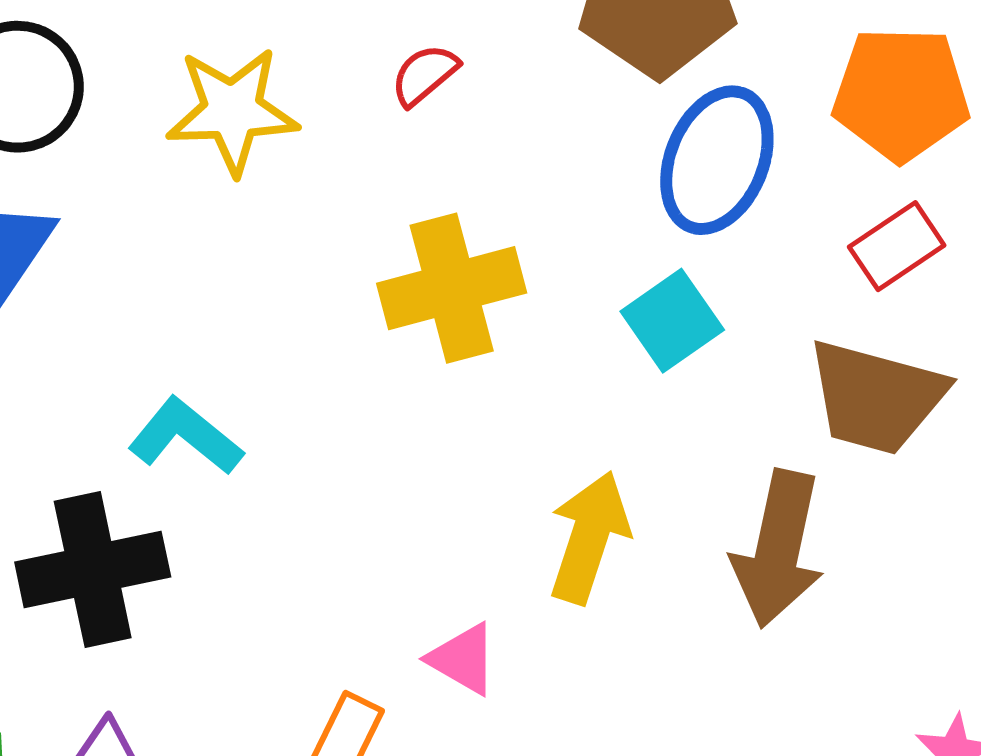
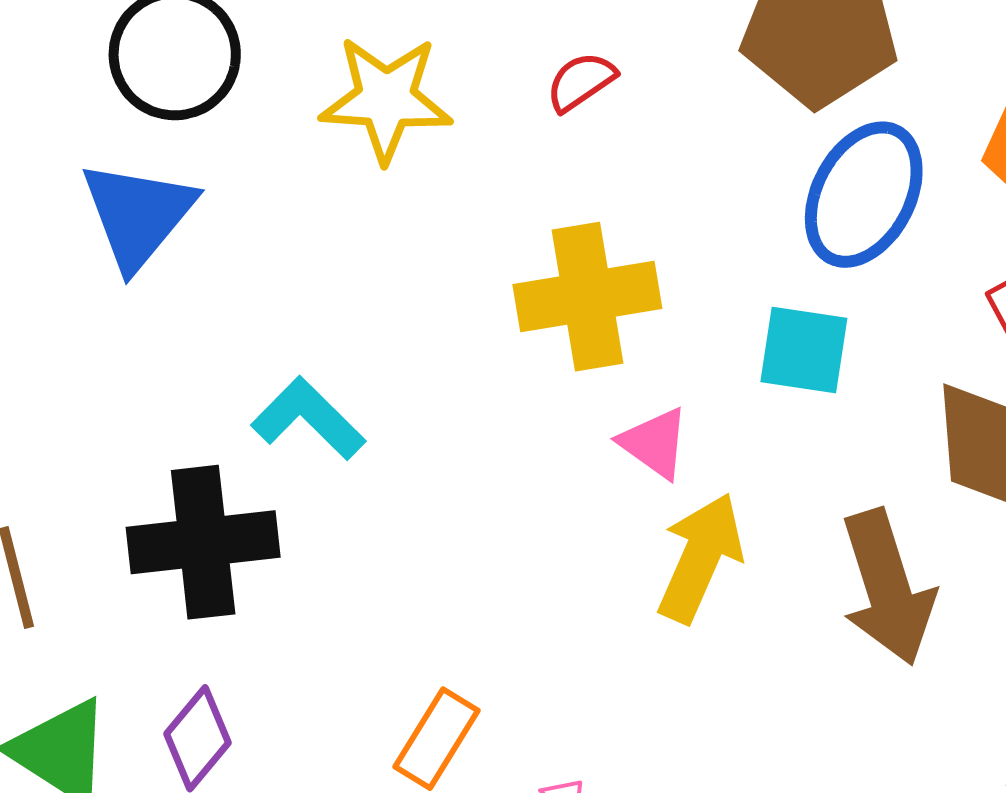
cyan square: (672, 321) -> (804, 350), turned 38
brown arrow: (778, 549) -> (887, 587), turned -35
pink triangle: (463, 659) -> (654, 443), moved

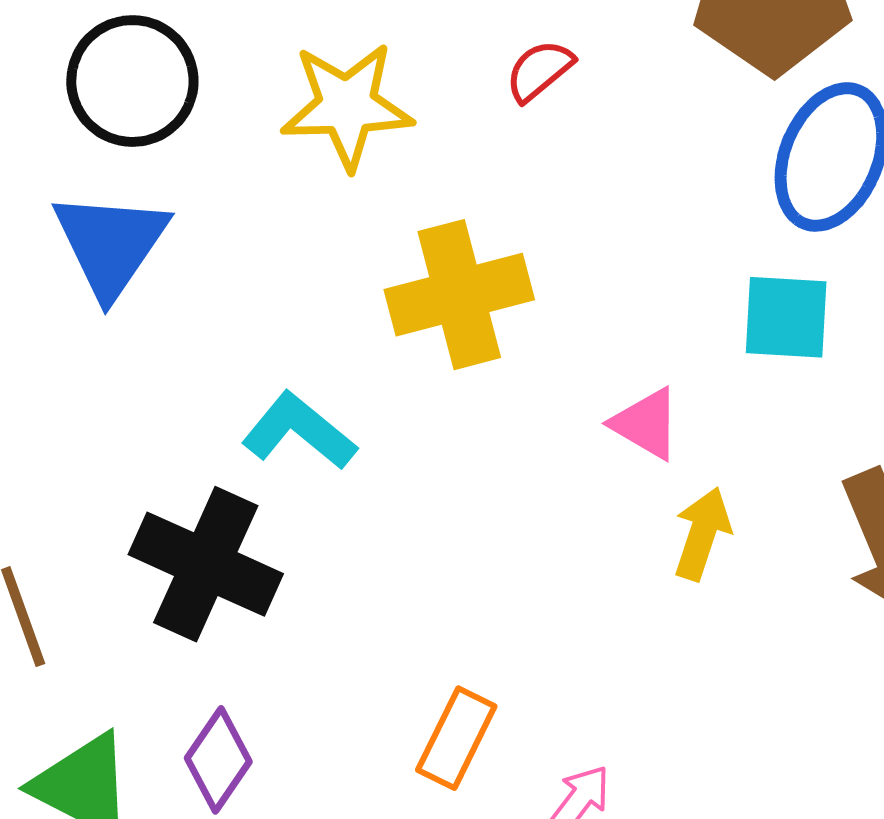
yellow cross: (587, 297) -> (459, 295), moved
black cross: (203, 542) -> (206, 564), turned 36
yellow arrow: (700, 558) -> (702, 534), size x0.7

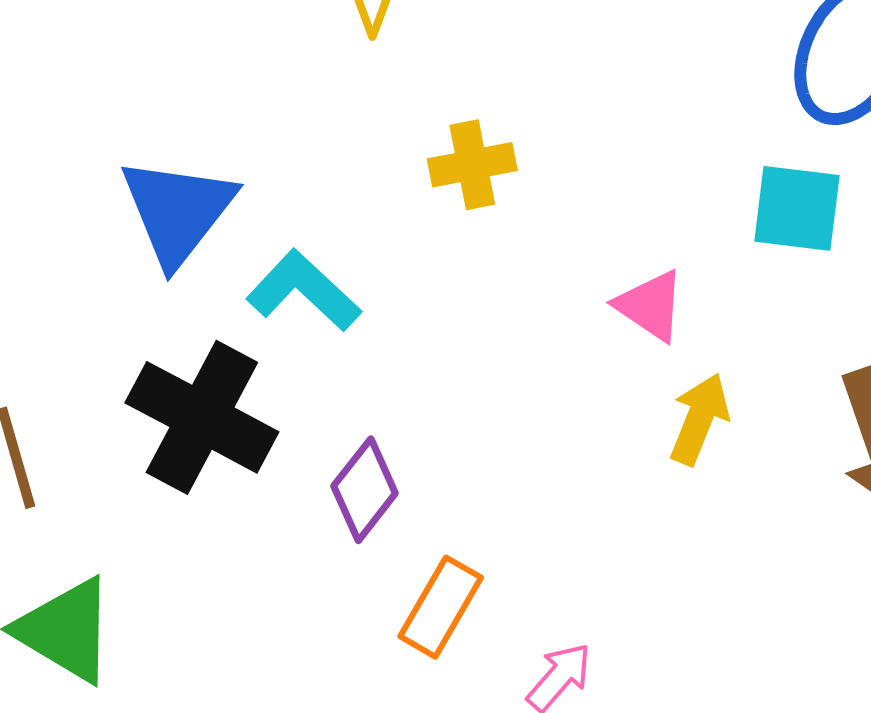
blue triangle: (110, 244) -> (178, 211), moved
yellow cross: (459, 295) -> (472, 165), size x0.6
purple diamond: (218, 760) -> (365, 490), moved

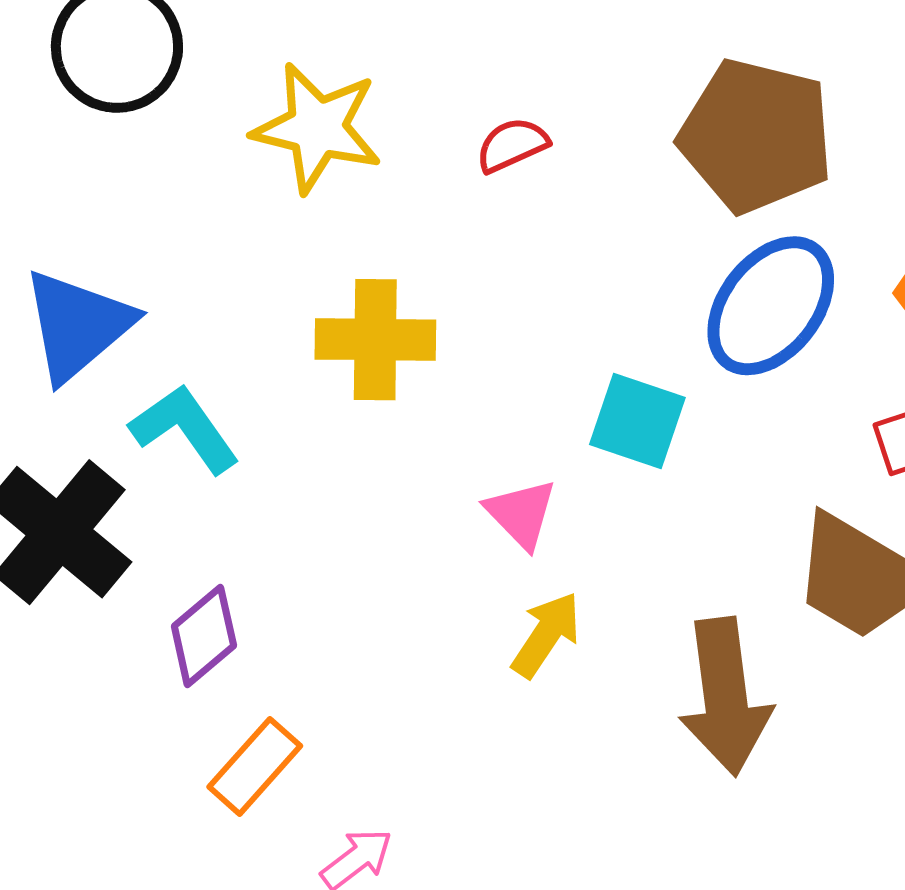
yellow cross: (472, 165) -> (375, 340), size x1.4
cyan square: (797, 208) -> (637, 421), moved

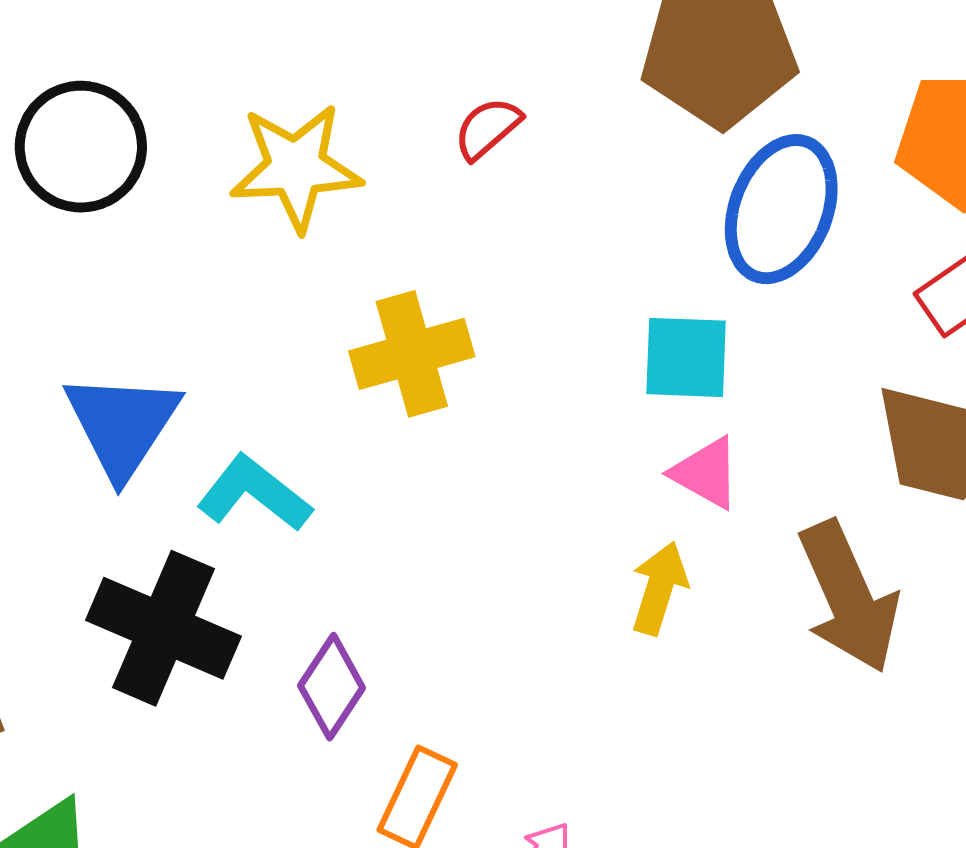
pink triangle: (521, 514) -> (706, 473), moved

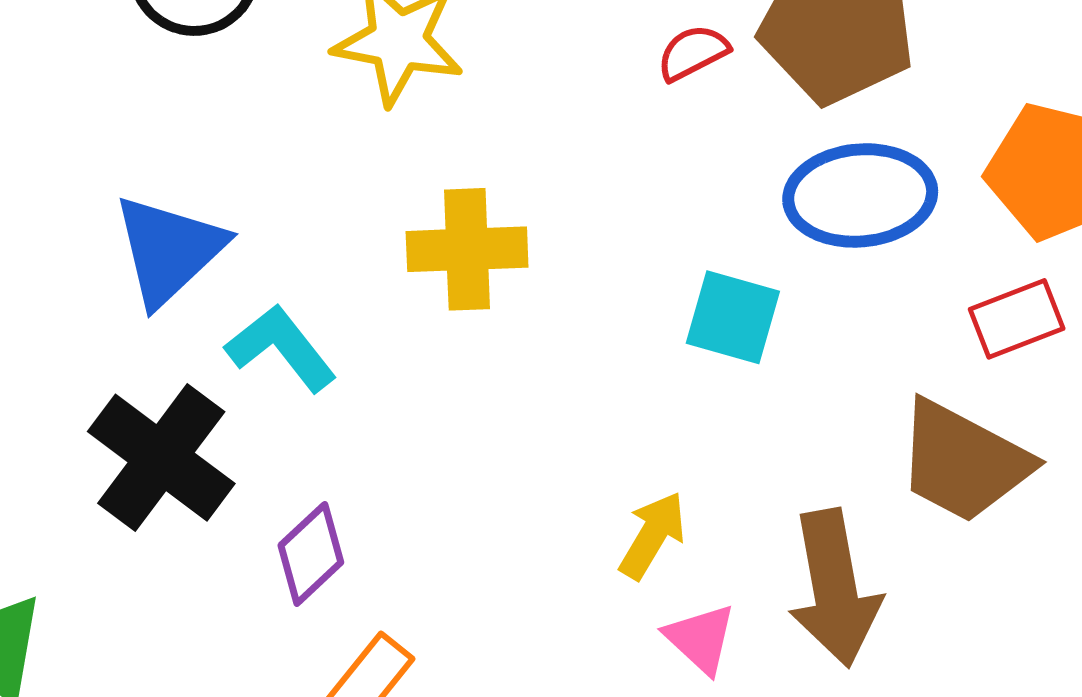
red semicircle: (488, 128) -> (693, 53), moved
blue ellipse: (781, 209) -> (860, 195), turned 50
pink triangle: (706, 473) -> (701, 639), moved

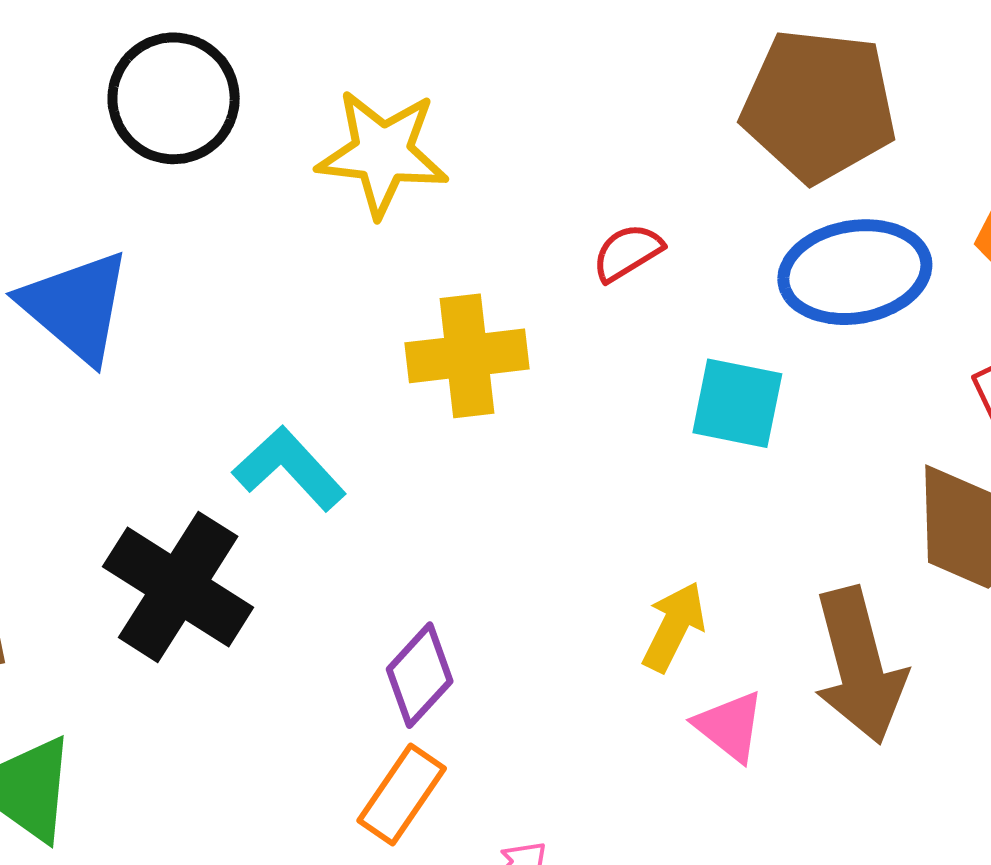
red semicircle: (693, 53) -> (627, 253), moved
blue triangle: (169, 250) -> (76, 306), moved, turned -32
purple diamond: (311, 554) -> (420, 675), moved

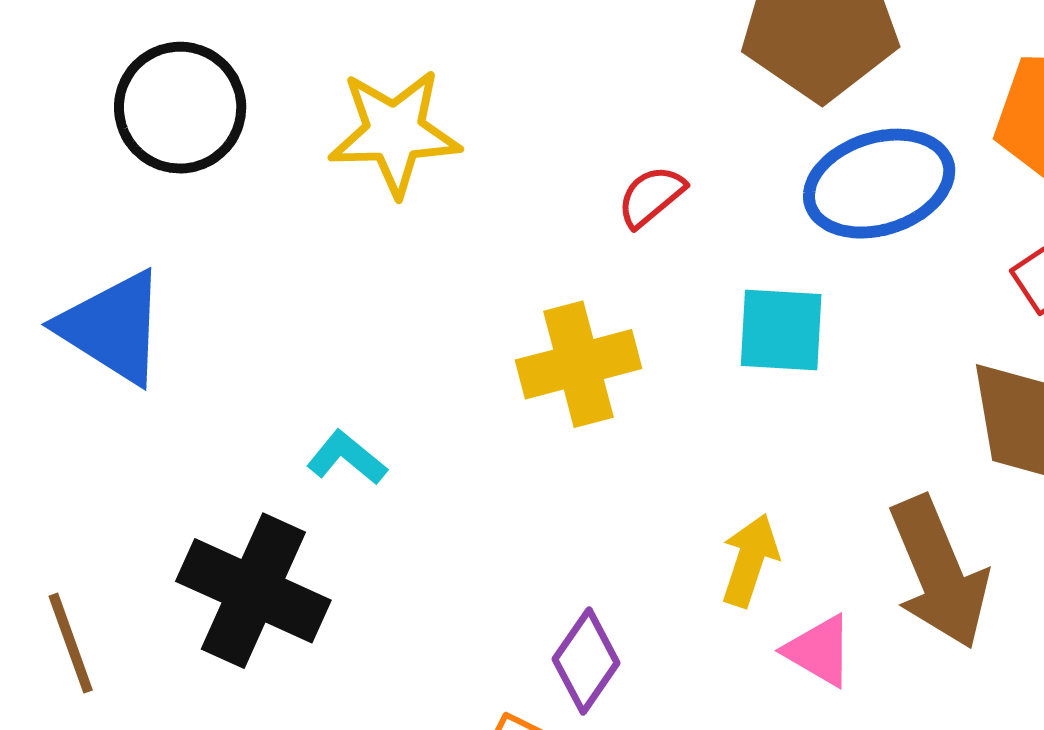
yellow cross: (467, 356) -> (579, 364), moved
cyan L-shape: (289, 469) -> (347, 458), size x0.7
purple diamond: (420, 675) -> (586, 661), moved

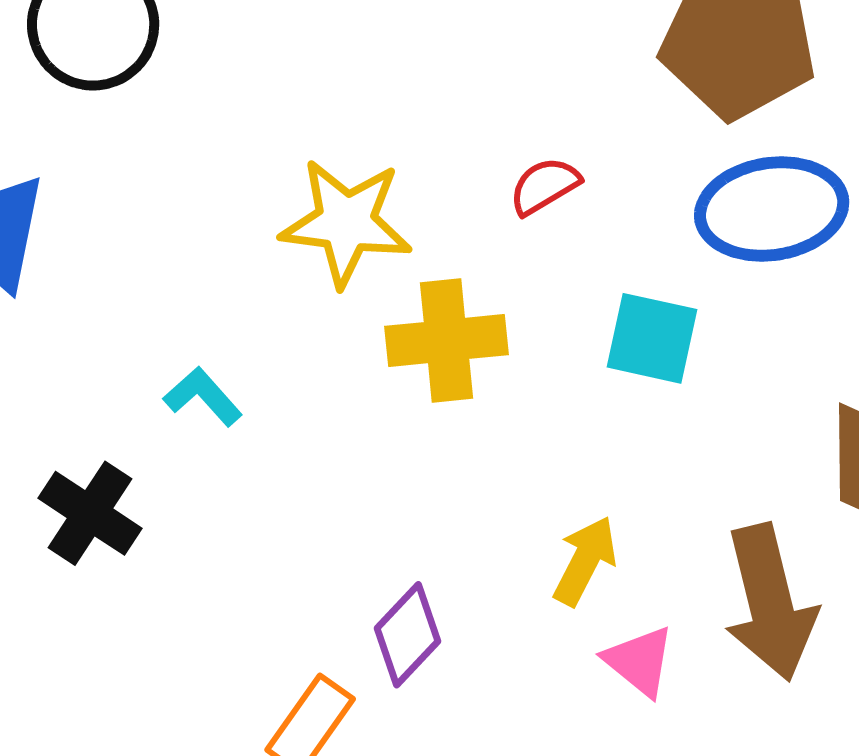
yellow star: (395, 132) -> (346, 223), moved
black cross: (253, 591) -> (90, 513), size x0.7

